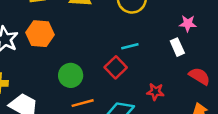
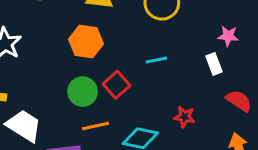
orange hexagon: (40, 34) -> (86, 42), moved
red square: (116, 67) -> (117, 85), moved

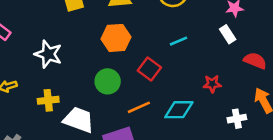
green circle: (83, 92) -> (108, 81), moved

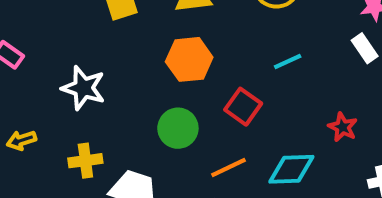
red star: (212, 84) -> (343, 127), turned 30

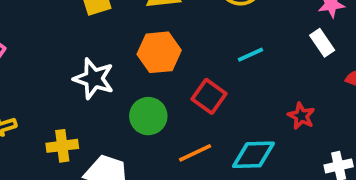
white star: (83, 88) -> (94, 79), moved

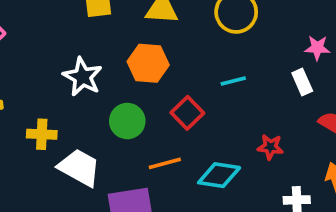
red star: (301, 116) -> (270, 147), turned -30

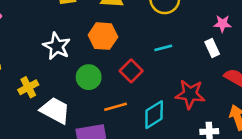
yellow cross: (42, 134) -> (28, 87), turned -30
red star: (270, 147) -> (190, 94), size x1.6
cyan diamond: (219, 175) -> (154, 115), turned -40

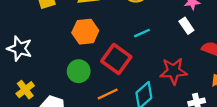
white star: (57, 46) -> (20, 49), moved
red square: (131, 71) -> (116, 59), size x1.4

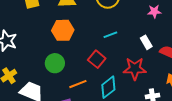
white rectangle: (186, 26) -> (146, 42), moved
red square: (116, 59) -> (97, 59), moved, size x0.7

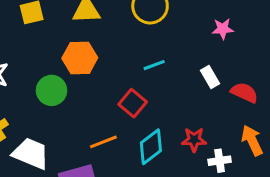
green circle: (55, 63) -> (52, 90), moved
red star: (135, 69) -> (194, 140), moved, size x0.7

